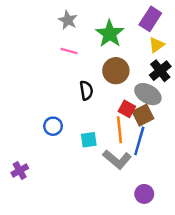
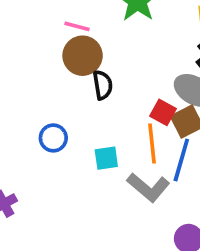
brown circle: (116, 71) -> (83, 56), moved

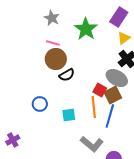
black semicircle: (103, 85) -> (67, 75), turned 70
gray L-shape: (148, 187) -> (92, 144), moved

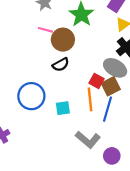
brown circle: (56, 59) -> (63, 40), moved
blue circle: (40, 104) -> (31, 96), size x1.6

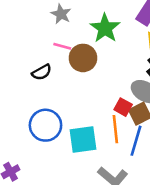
black semicircle: (61, 65) -> (42, 72), moved
cyan square: (63, 108) -> (83, 139), size x1.6

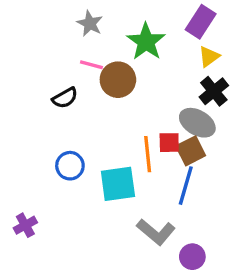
red square: (123, 107) -> (169, 143), turned -30
blue circle: (45, 125) -> (70, 166), size x0.7
orange line: (115, 129) -> (148, 154), moved

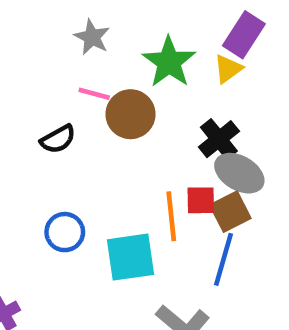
yellow triangle: (209, 57) -> (228, 69), moved
black cross: (214, 91) -> (219, 139), moved

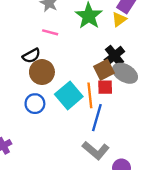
brown circle: (131, 114) -> (42, 72), moved
brown square: (230, 212) -> (104, 70), moved
cyan square: (131, 257) -> (69, 95), moved, turned -32
blue line: (223, 259) -> (97, 118), moved

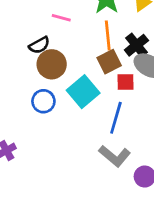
brown square: (104, 70) -> (109, 62), moved
orange line: (90, 95) -> (108, 36), moved

